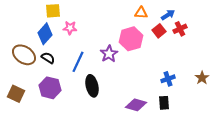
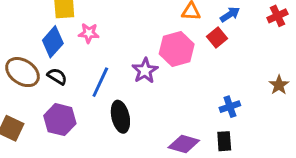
red cross: (180, 29) -> (277, 16), moved
brown star: (202, 78) -> (279, 85), moved

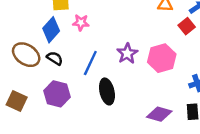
pink hexagon: (177, 49) -> (162, 58), moved

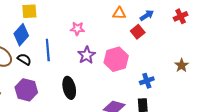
pink star: (81, 23) -> (77, 29), moved
blue line: (90, 63) -> (48, 50), moved, turned -30

